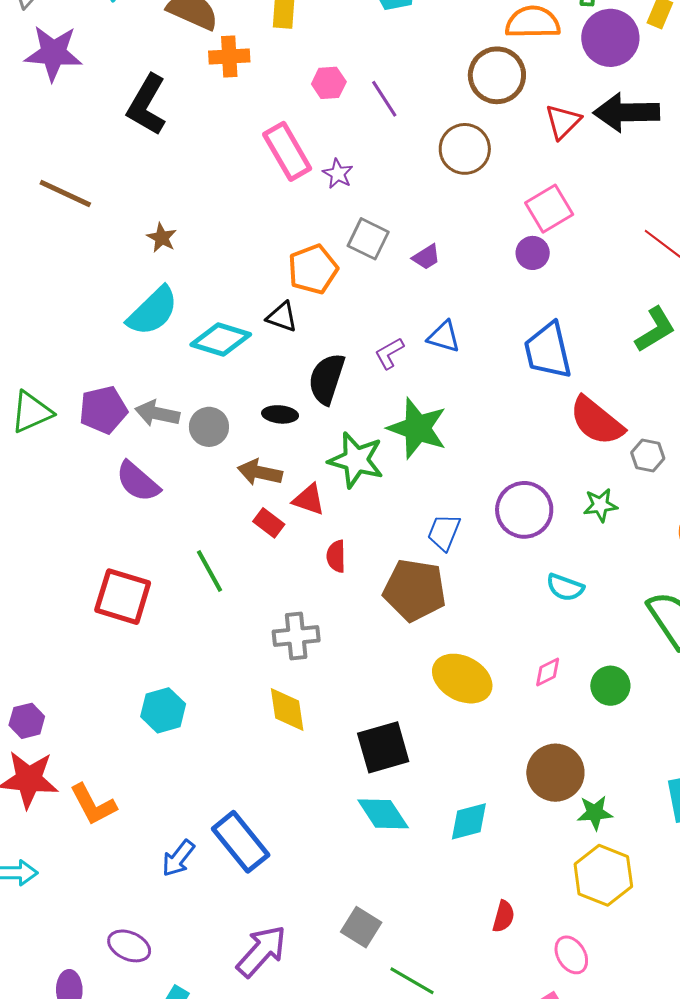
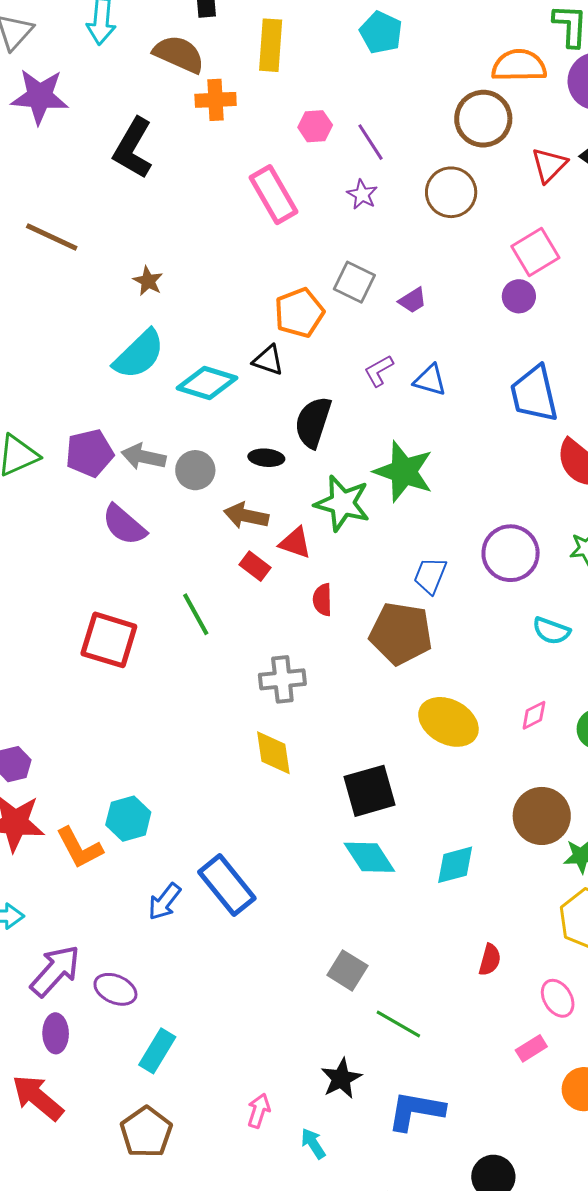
purple star: (338, 174) -> (362, 194), moved
purple L-shape: (389, 353) -> (379, 371), moved
cyan hexagon: (163, 710) -> (128, 819), moved
purple arrow: (261, 951) -> (55, 971), moved

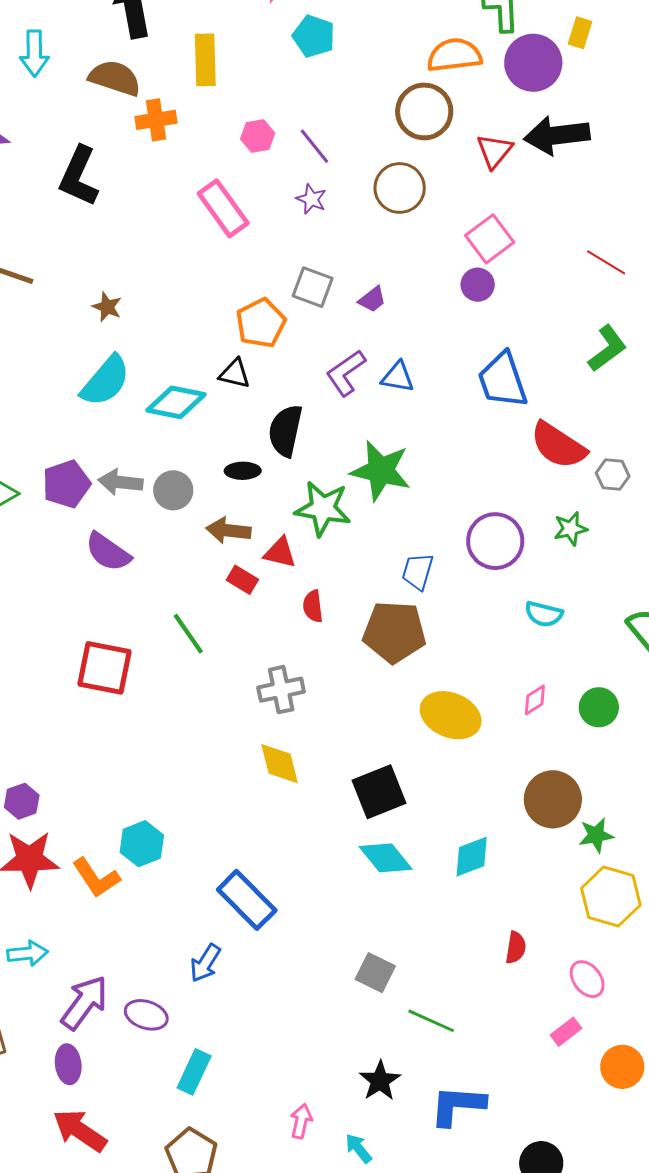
purple L-shape: (379, 371) -> (346, 373), size x1.4
blue arrow: (164, 902) -> (205, 963), moved
purple ellipse: (56, 1033) -> (68, 1064), moved

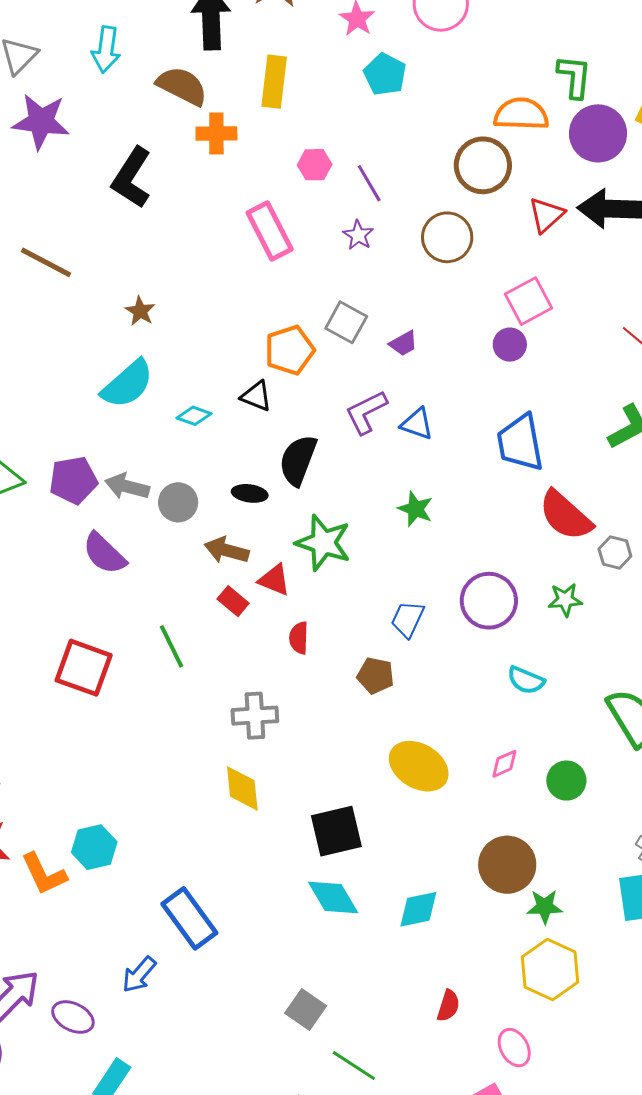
cyan diamond: (176, 402) -> (194, 416), size x0.6
green star: (381, 471) -> (415, 509), moved, size x0.6
brown pentagon: (394, 632) -> (375, 675), size x0.6

